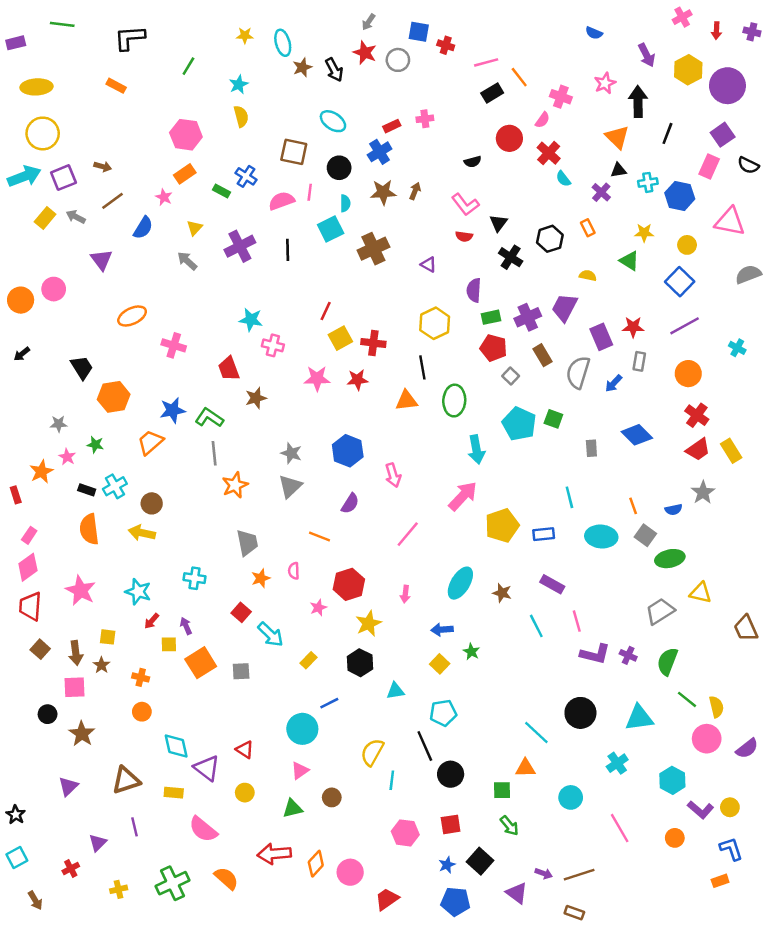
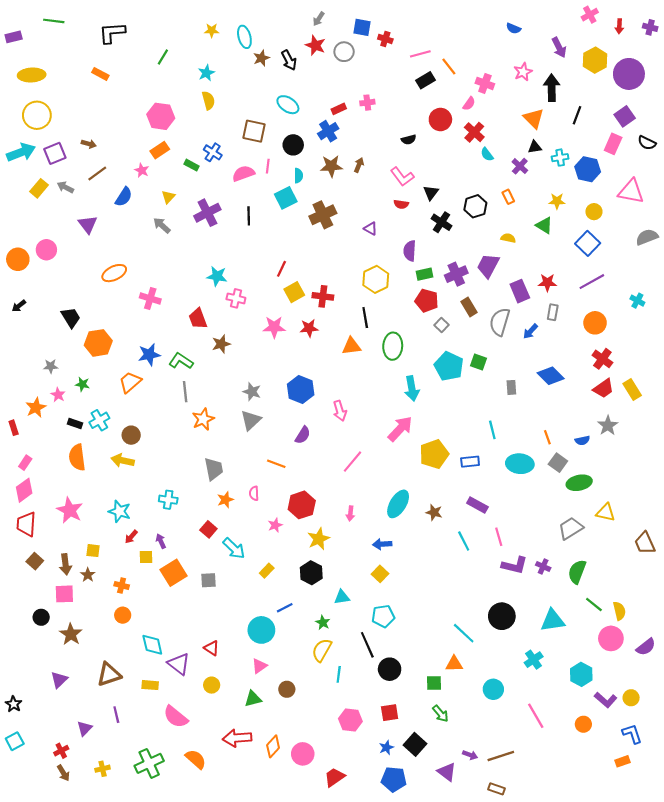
green star: (471, 652) -> (323, 623), moved
brown arrow: (35, 900) -> (63, 773), moved

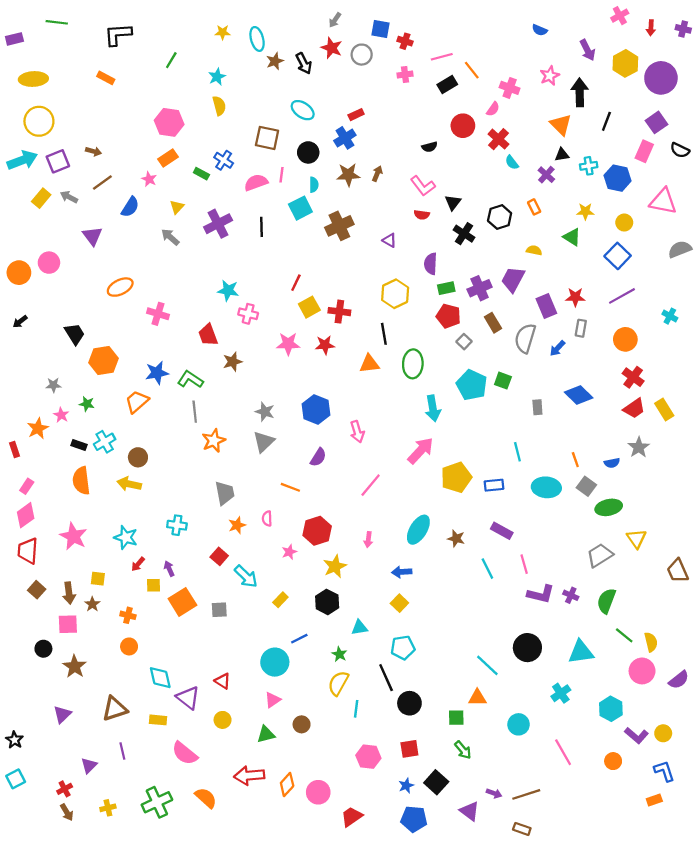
pink cross: (367, 103) -> (405, 75), moved
yellow triangle: (606, 512) -> (636, 539), turned 42

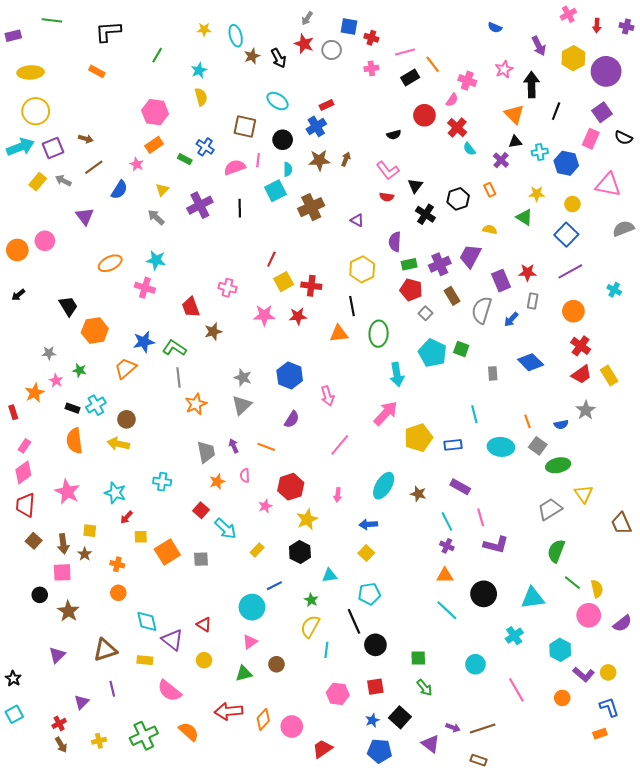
cyan star: (228, 290) -> (156, 260), moved
purple arrow: (169, 569) -> (234, 446), moved
purple cross: (571, 595) -> (447, 546), moved
orange triangle: (477, 698) -> (445, 575), moved

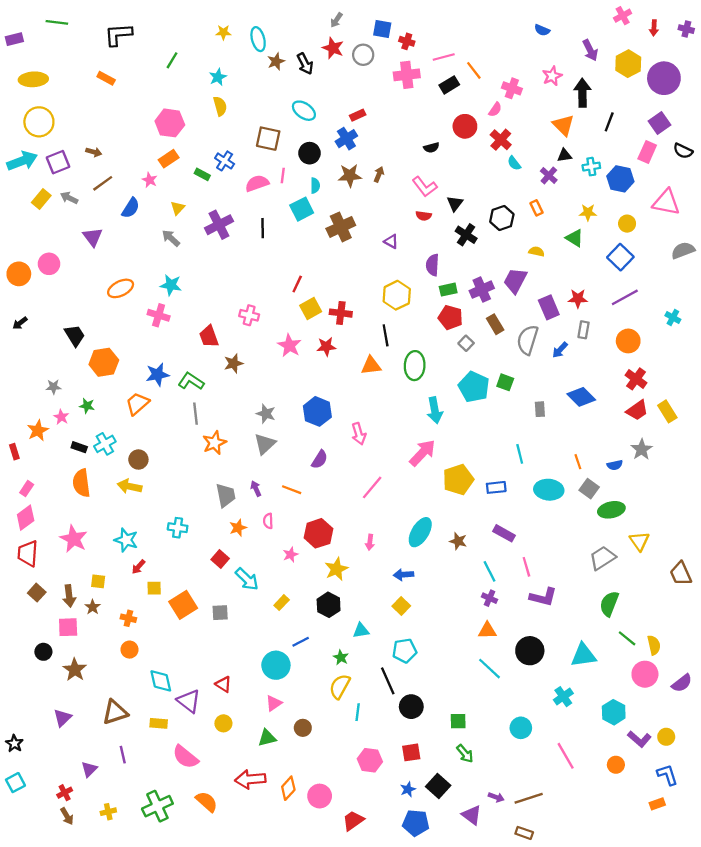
pink cross: (371, 68) -> (407, 75), size x1.6
pink star: (264, 315) -> (289, 345), turned 30

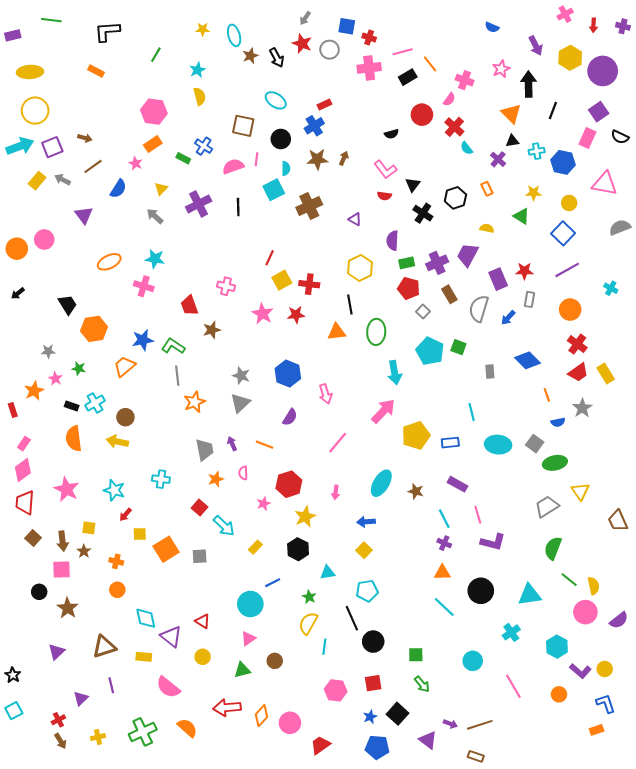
orange line: (578, 462) -> (547, 395), moved

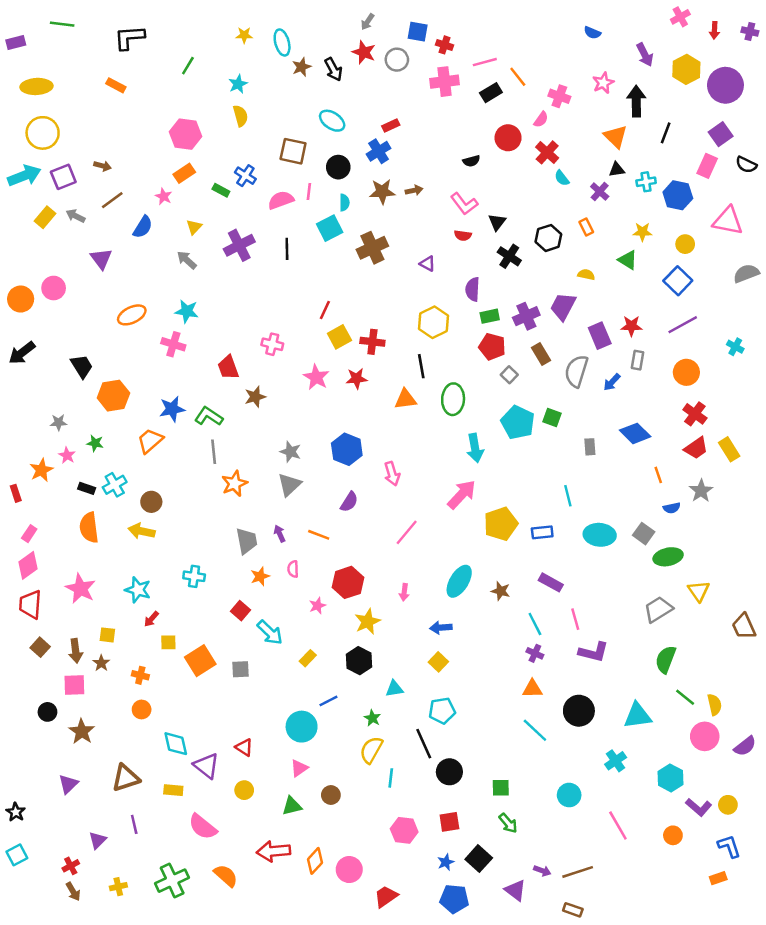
brown arrow: (344, 158) -> (414, 190), turned 56
black arrow: (18, 293) -> (22, 353), size x1.6

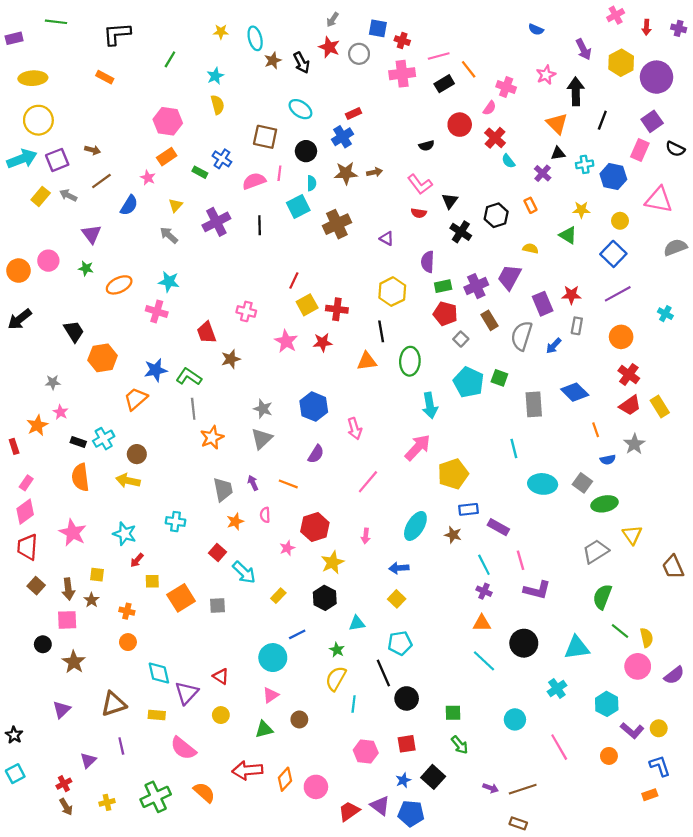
green star: (95, 443) -> (86, 268), moved
gray rectangle: (590, 447) -> (534, 404), size x1.6
blue rectangle: (542, 532) -> (469, 509), moved
purple triangle: (206, 766) -> (187, 693), turned 35
purple triangle: (515, 890) -> (380, 806), moved

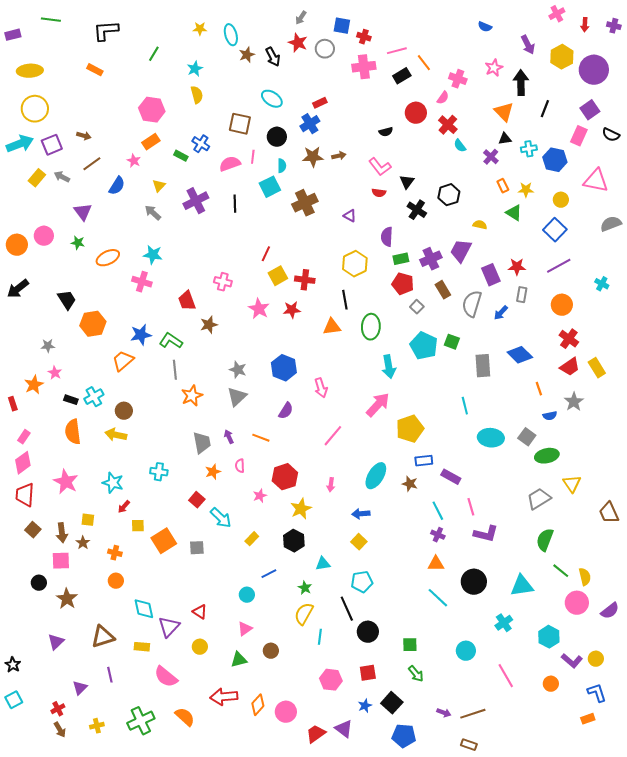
orange rectangle: (530, 205) -> (503, 186), moved
cyan circle: (273, 658) -> (247, 595), size x0.6
blue pentagon: (411, 813) -> (404, 736), moved

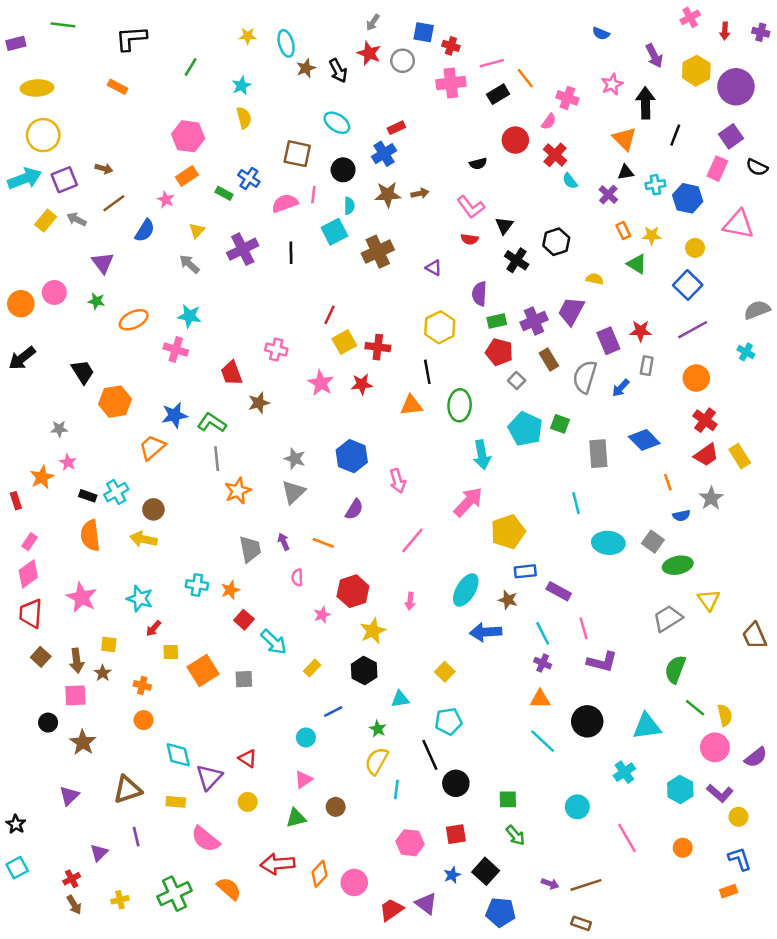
gray semicircle: (611, 224) -> (757, 310), moved
orange star: (213, 472) -> (230, 590), moved
blue arrow: (361, 514) -> (486, 632), moved, size x1.4
purple L-shape: (572, 661) -> (720, 793), moved

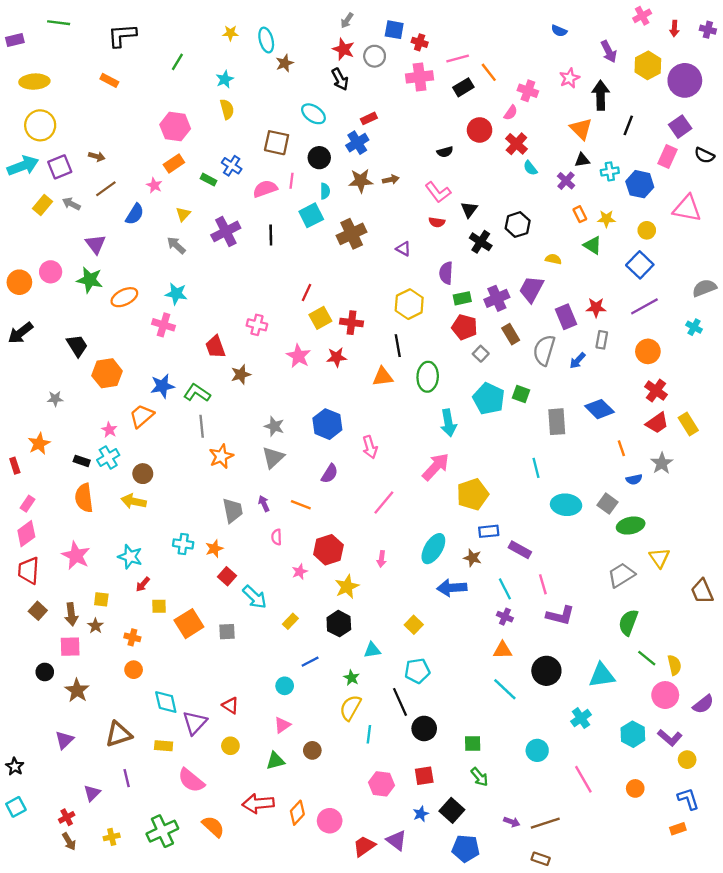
black arrow: (338, 71) -> (340, 79), moved
green star: (96, 301) -> (90, 280), size x1.6
pink star: (68, 462) -> (109, 430), moved

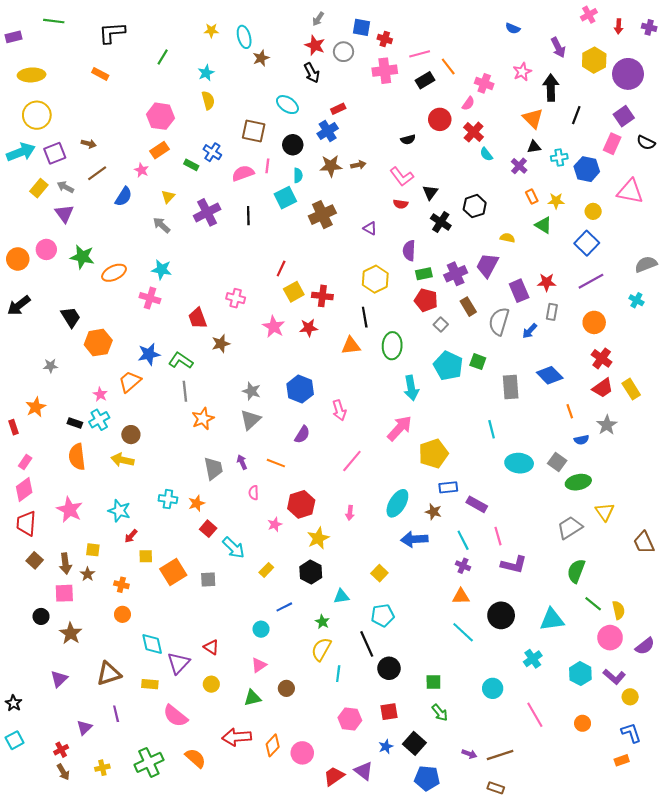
purple triangle: (96, 244) -> (64, 214), moved

